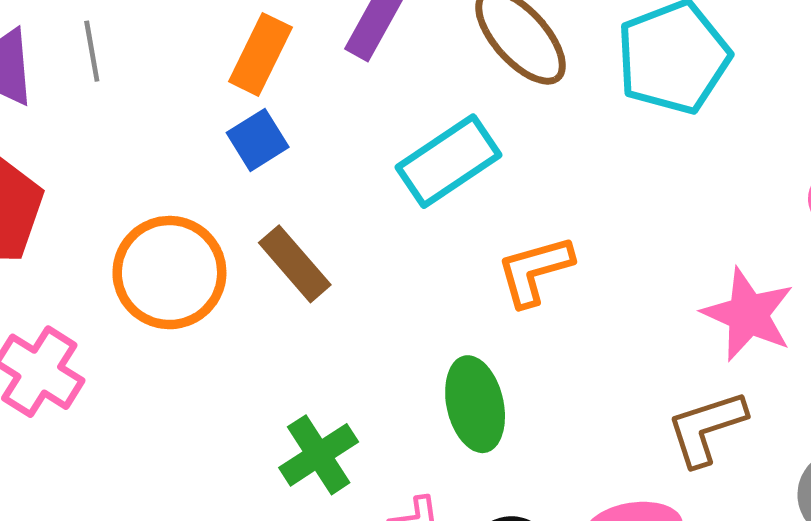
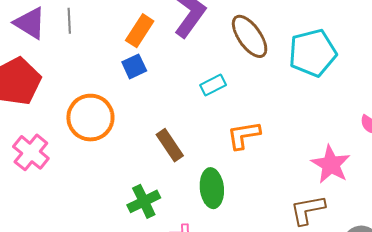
cyan rectangle: (449, 161) -> (213, 85), size x0.6
brown rectangle: (295, 264) -> (170, 145), moved

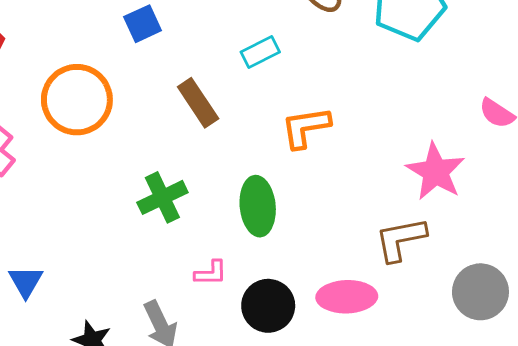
brown rectangle: (170, 145) -> (198, 103), moved
green cross: (144, 201) -> (162, 197), moved

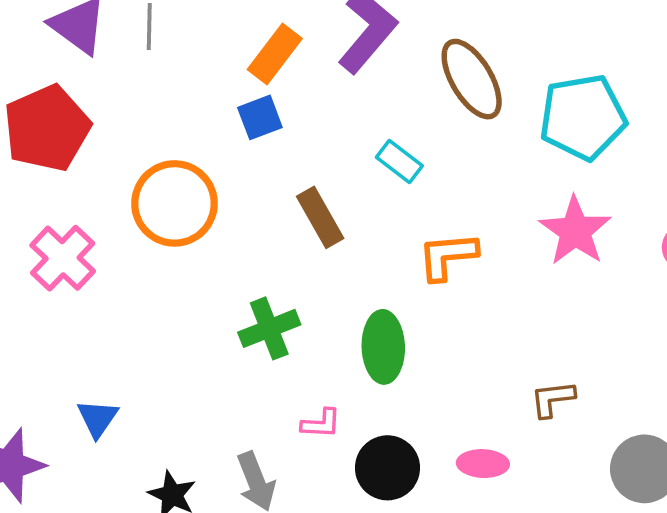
cyan rectangle: (260, 52) -> (399, 161), turned 60
pink star: (436, 172) -> (575, 231), moved
brown L-shape: (401, 239) -> (552, 399), size x0.7
pink ellipse: (347, 297) -> (483, 464), size x0.7

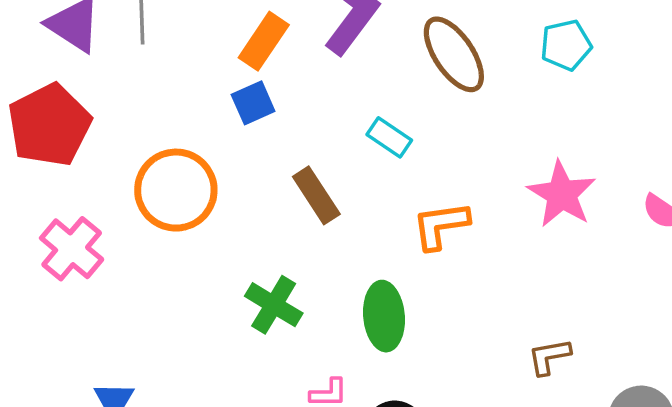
cyan pentagon: (583, 117) -> (566, 45), moved, size x0.6
green cross: (269, 328) -> (274, 305), turned -34

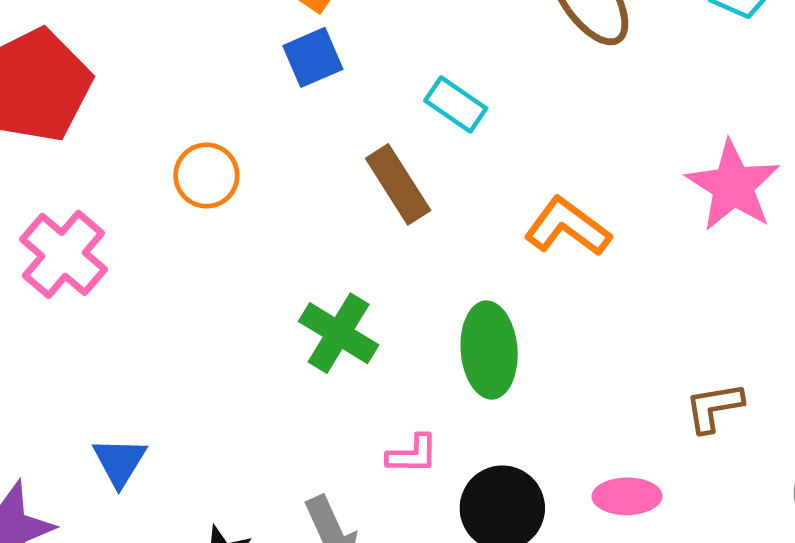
cyan rectangle: (389, 137) -> (456, 104), moved
orange circle: (176, 190) -> (206, 175), size x0.6
orange L-shape: (441, 225) -> (567, 227), turned 44

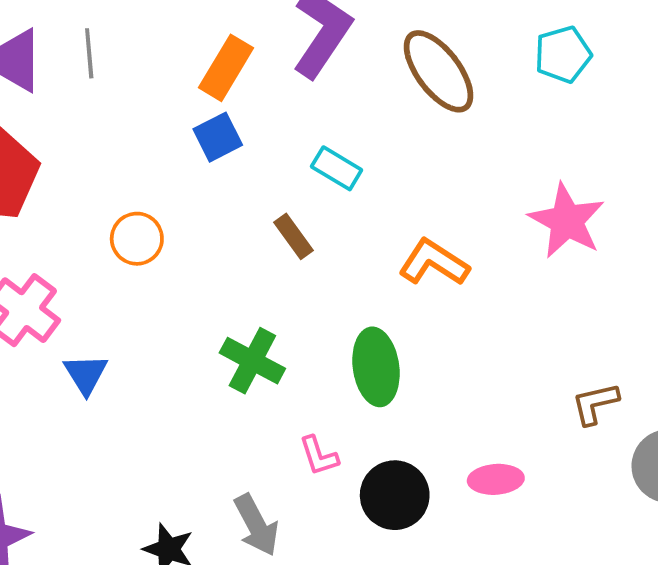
brown rectangle: (398, 184) -> (294, 236), size x0.7
brown L-shape: (714, 407) -> (595, 404), moved
pink L-shape: (412, 454) -> (319, 456), turned 75
blue triangle: (120, 462) -> (86, 374), moved

